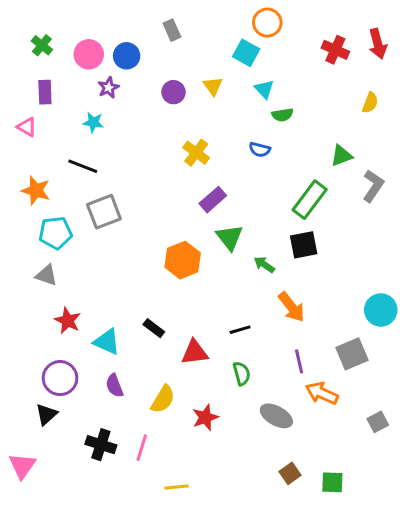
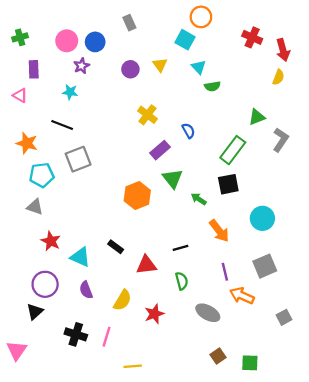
red arrow: (378, 44) -> (283, 50), moved
green cross: (42, 45) -> (20, 37), moved, turned 35
blue semicircle: (260, 150) -> (188, 131), moved, turned -133
cyan circle: (381, 310) -> (262, 218), moved

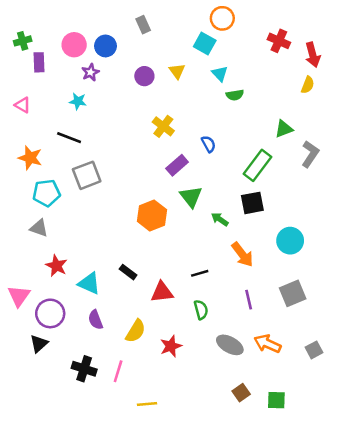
purple rectangle: (34, 69) -> (39, 62), moved
orange arrow: (242, 296) -> (268, 344), moved
pink triangle: (17, 350) -> (19, 296), moved

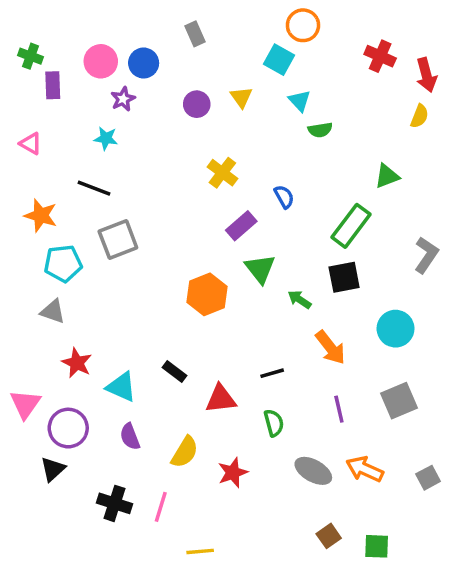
green cross: (23, 41) -> (31, 56), turned 36
gray L-shape: (310, 154) -> (426, 255), moved

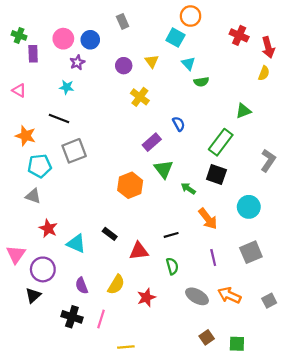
yellow cross: (222, 173) -> (140, 97), moved
black square: (344, 277) -> (216, 175), turned 30
purple semicircle: (130, 437) -> (82, 286), moved

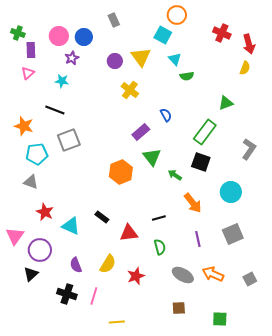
yellow triangle: (152, 61) -> (141, 57), size x1.5
pink triangle: (19, 90) -> (28, 73), moved, turned 48
brown square: (207, 337) -> (179, 308), moved, turned 32

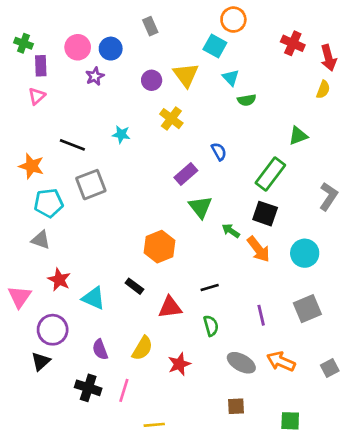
cyan star: (62, 81) -> (121, 134), moved
orange hexagon: (121, 172) -> (159, 247), moved
orange arrow: (193, 203) -> (258, 249), moved
pink triangle: (15, 236) -> (20, 297), moved

